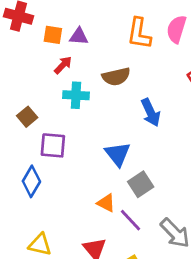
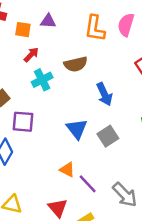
purple triangle: (79, 36) -> (48, 21), moved
cyan cross: (76, 95) -> (42, 80), turned -30
gray square: (141, 184) -> (108, 136), moved

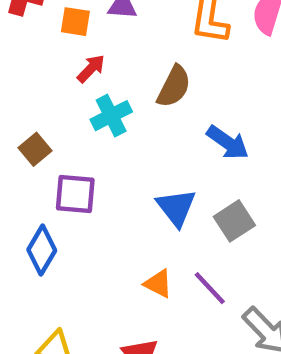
brown semicircle: (76, 64) -> (174, 86), turned -50
blue arrow: (104, 94) -> (228, 142), turned -30
purple line: (88, 184) -> (210, 288), moved

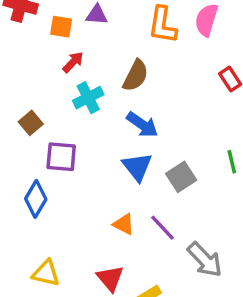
blue arrow: (228, 142) -> (142, 125), moved

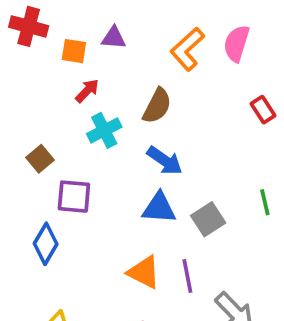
orange L-shape: (163, 25) -> (187, 49), turned 39
blue triangle: (137, 167) -> (159, 208), turned -48
orange triangle: (124, 224) -> (144, 272), size x1.4
purple line: (163, 228) -> (187, 276), turned 32

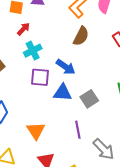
brown semicircle: (157, 106) -> (81, 36), moved
purple square: (74, 197) -> (40, 77), moved
orange triangle: (144, 272) -> (36, 131), moved, turned 30

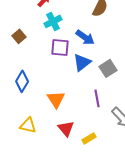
blue triangle: (63, 93) -> (82, 62), turned -42

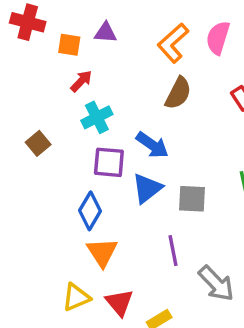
gray square: (108, 68) -> (192, 199), turned 36
blue diamond: (22, 81) -> (90, 211), moved
yellow triangle: (28, 125) -> (76, 297), moved, turned -36

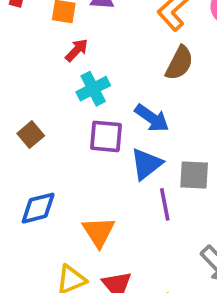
brown square: (38, 143) -> (31, 135), moved
blue diamond: (90, 211) -> (38, 208), moved, turned 45
purple line: (173, 251) -> (165, 204), moved

